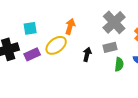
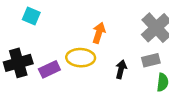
cyan square: (30, 28) -> (31, 16), moved, turned 32
yellow ellipse: (56, 45) -> (81, 58), turned 40

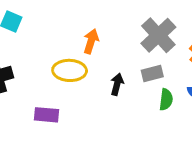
purple rectangle: (49, 69) -> (47, 115), moved, turned 30

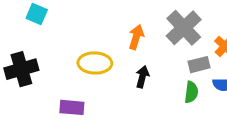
orange arrow: (91, 41) -> (136, 37), moved
gray rectangle: (152, 74) -> (199, 65), moved

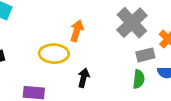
orange arrow: (136, 37) -> (77, 31), moved
black arrow: (142, 77) -> (84, 78), moved

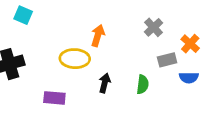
gray cross: (132, 23) -> (154, 27), size x0.6
green semicircle: (139, 79) -> (143, 84), moved

